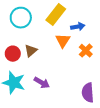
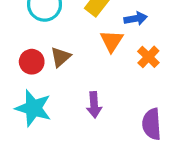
purple arrow: (42, 83) -> (94, 105), moved, turned 56

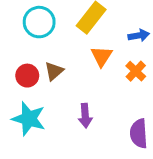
blue arrow: (136, 19) -> (139, 35), moved

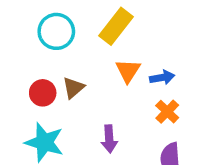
blue arrow: (139, 35) -> (162, 78), moved
orange cross: (136, 71) -> (167, 112), moved

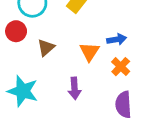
orange triangle: (128, 71) -> (89, 52), moved
red circle: (43, 93) -> (16, 31), moved

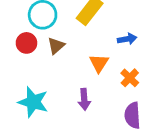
blue arrow: (117, 39) -> (127, 39), moved
brown triangle: (46, 48) -> (56, 46), moved

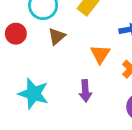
red circle: (26, 43) -> (16, 34), moved

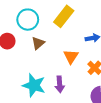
cyan star: (34, 94) -> (34, 85), moved

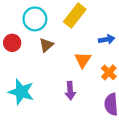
cyan star: (34, 85) -> (21, 92), moved

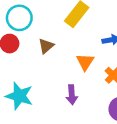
cyan circle: (35, 19) -> (19, 18), moved

